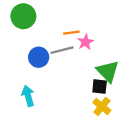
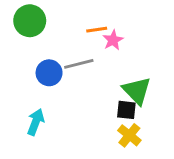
orange line: (71, 33) -> (97, 30), moved
pink star: (85, 42) -> (113, 40), moved
cyan arrow: (28, 96) -> (36, 122), turned 36

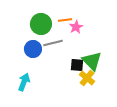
green circle: (30, 21) -> (41, 24), moved
black square: (126, 110) -> (77, 65), moved
yellow cross: (129, 135) -> (87, 78), moved

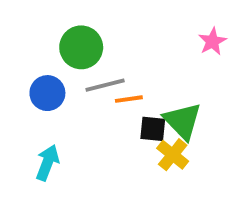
orange line: (65, 20) -> (129, 99), moved
pink star: (76, 27) -> (212, 41), moved
blue circle: (33, 49) -> (47, 93), moved

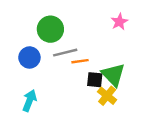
pink star: (212, 41) -> (119, 22), moved

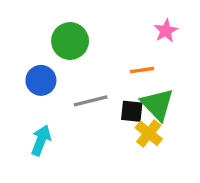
gray line: (65, 53) -> (91, 101), moved
orange line: (80, 61) -> (142, 70), moved

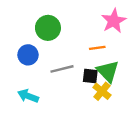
pink star: (166, 31) -> (114, 21), size x1.5
cyan arrow: (41, 140) -> (28, 96), turned -90

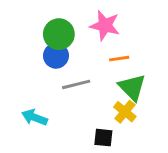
pink star: (114, 21) -> (105, 26), moved, turned -30
blue circle: (28, 55) -> (56, 56), moved
black square: (90, 76) -> (103, 138), moved

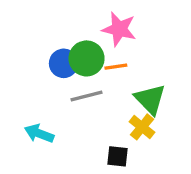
green circle: (59, 34) -> (87, 58), moved
orange line: (119, 59) -> (116, 67), moved

